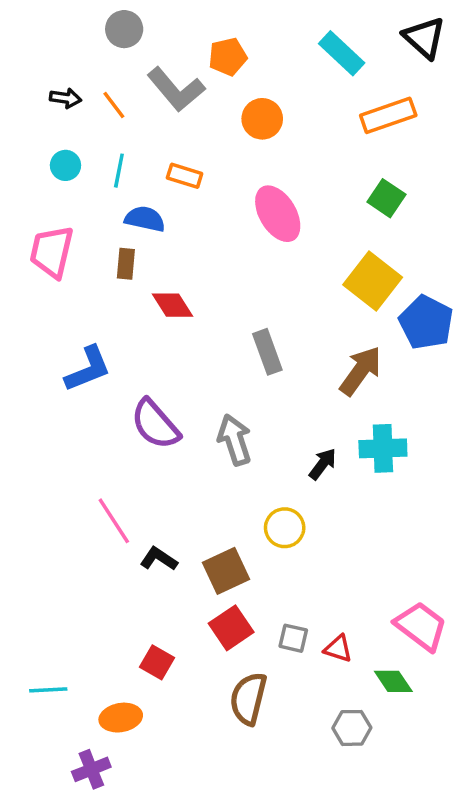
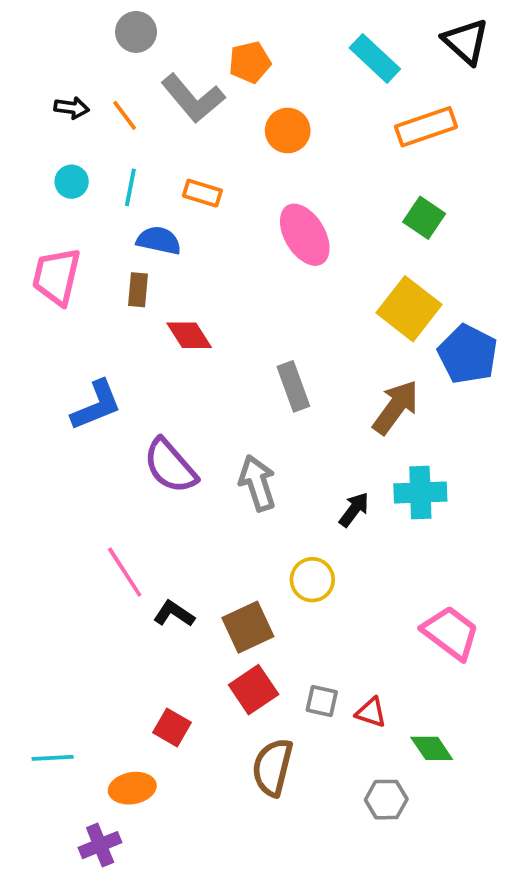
pink trapezoid: (421, 626) -> (451, 633), moved

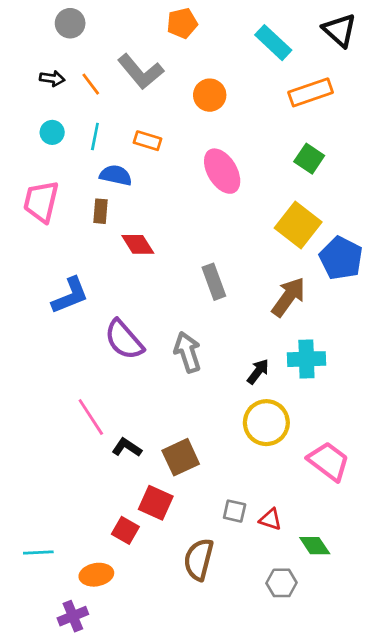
gray circle: (136, 32) -> (70, 23), moved
orange pentagon: (250, 62) -> (182, 23), moved
yellow circle: (312, 580) -> (266, 423), moved, size x1.4
red square: (254, 690) -> (156, 503), moved, turned -32

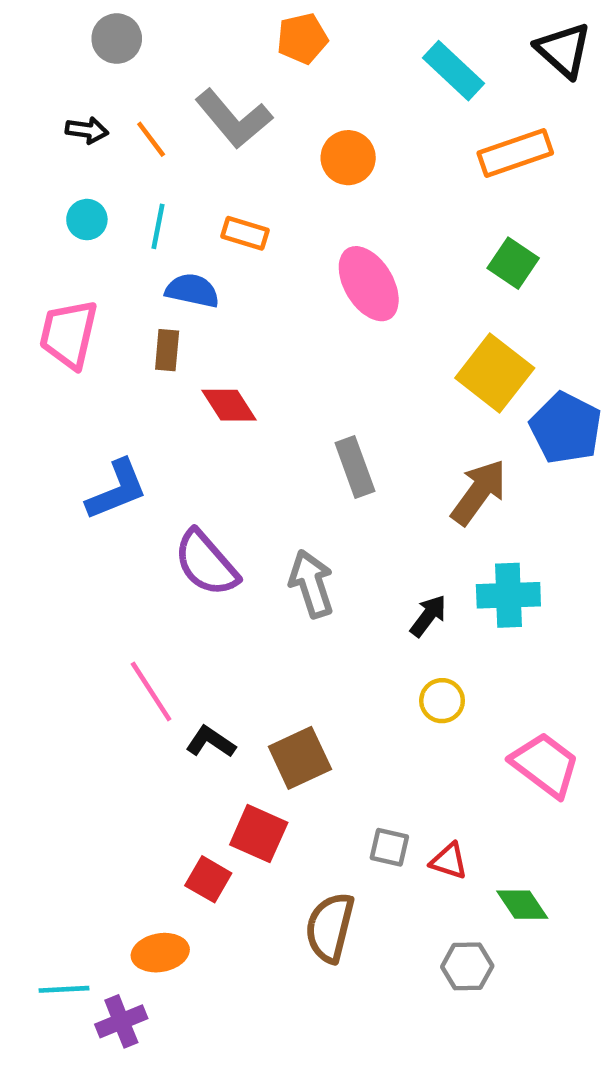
yellow circle: (266, 423) -> (442, 701), size x0.6
cyan line: (38, 553) -> (64, 989), moved

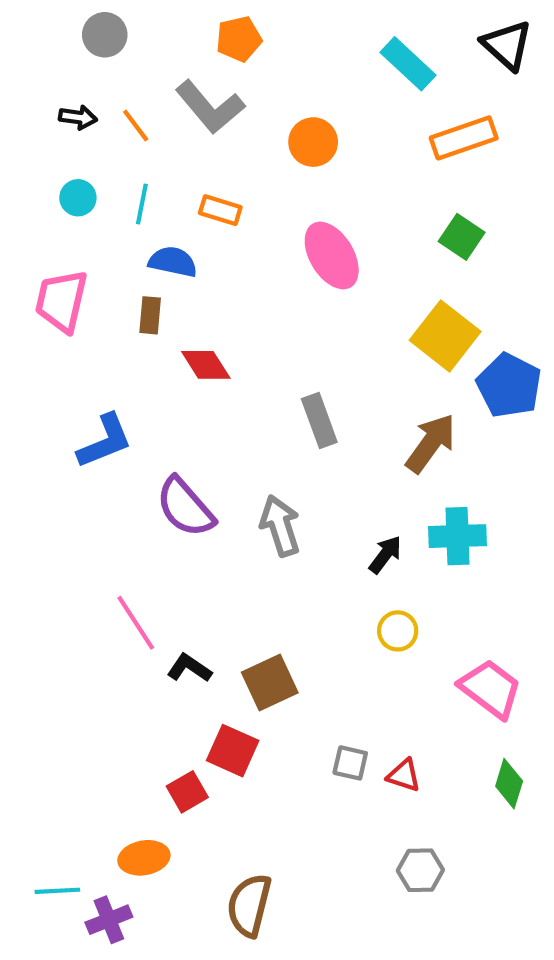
orange pentagon: (302, 39) -> (239, 39), moved
red square: (208, 879) -> (187, 792), turned 30
green diamond: (522, 905) -> (509, 784), moved, turned 51
brown semicircle: (330, 927) -> (249, 905), moved

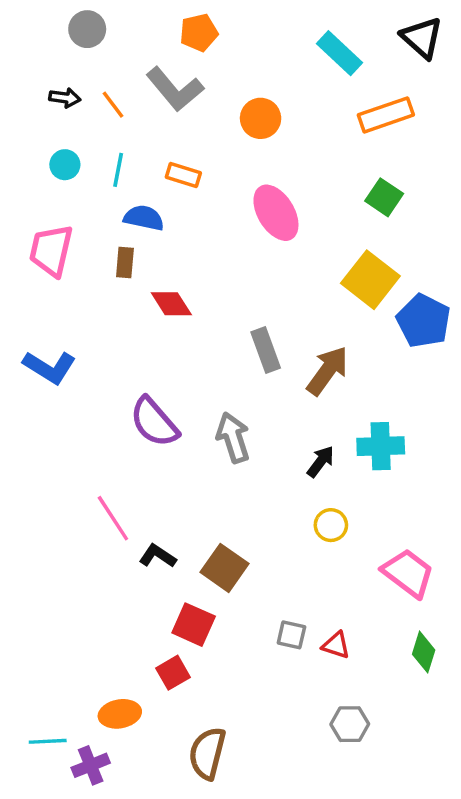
blue L-shape: (105, 441) -> (49, 367), moved, turned 54
brown arrow: (431, 443) -> (327, 371), moved
brown square: (270, 683) -> (224, 568), turned -30
red square: (187, 792) -> (173, 673), moved

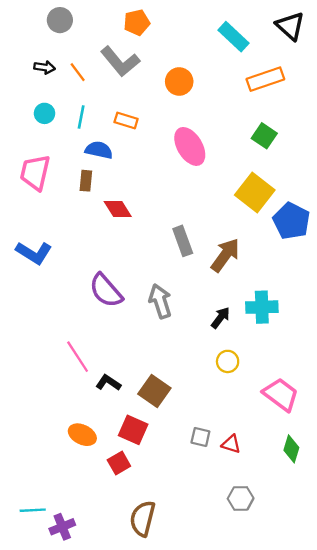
orange ellipse: (120, 714) -> (82, 435), moved, turned 36

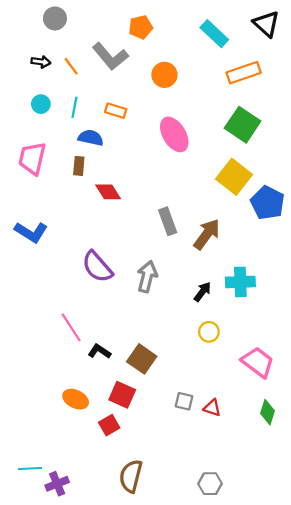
orange pentagon: (137, 22) -> (141, 27), moved
green square: (264, 136) -> (243, 125), size x1.5
gray arrow: (160, 301) -> (147, 277), turned 32
gray hexagon: (241, 498) -> (210, 484), moved

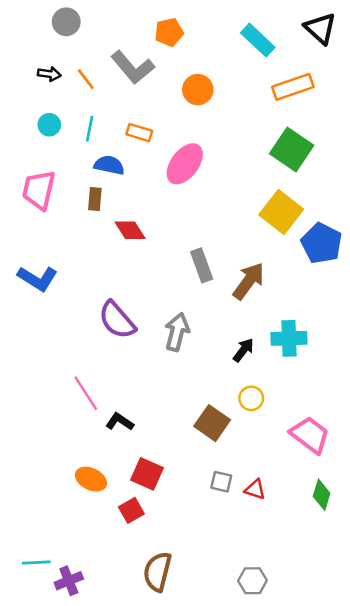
pink ellipse: (174, 134) -> (185, 164), moved, turned 68
brown square: (142, 359) -> (212, 423), moved

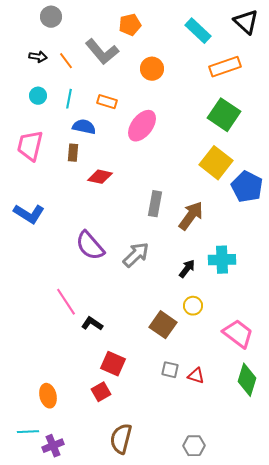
red diamond: (130, 230) -> (100, 177), turned -45
gray rectangle: (202, 265) -> (155, 204), turned 30
gray arrow: (177, 332) -> (136, 255), turned 32
orange ellipse: (91, 479) -> (48, 396), moved, turned 50
green diamond: (322, 495) -> (247, 380), size x1.4

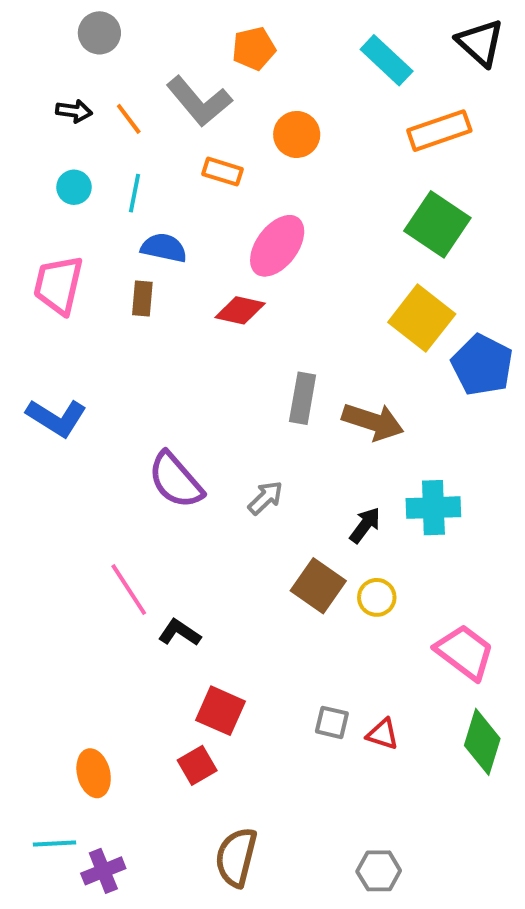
orange rectangle: (107, 102) -> (222, 172), moved
red diamond: (100, 177) -> (240, 310), moved
brown arrow: (191, 216) -> (373, 422), turned 72
gray arrow: (136, 255) -> (265, 498), size x0.7
brown square: (163, 325) -> (318, 586), moved

